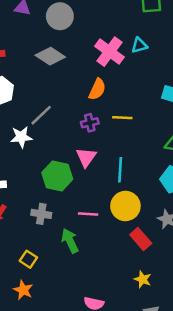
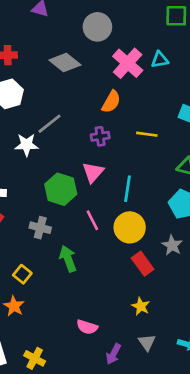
gray circle: (60, 16) -> (97, 27), moved
yellow line: (122, 118) -> (147, 134), moved
pink line: (88, 214) -> (92, 220), moved, turned 54

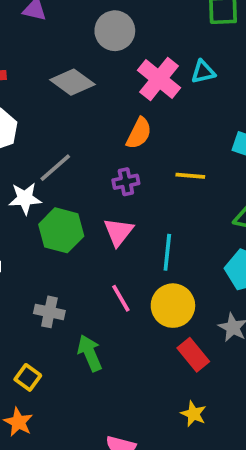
green hexagon: (61, 189) -> (61, 230), moved

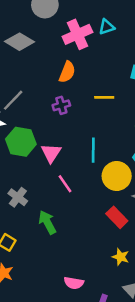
pink cross: (159, 79) -> (77, 34), turned 32
pink triangle: (119, 232) -> (51, 153), moved
yellow circle: (173, 306) -> (117, 176), moved
gray cross: (49, 312) -> (18, 197), turned 30

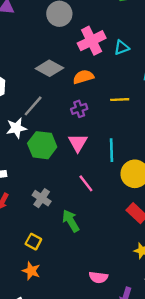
cyan triangle: (107, 27) -> (122, 48), moved
gray diamond: (19, 42) -> (49, 68), moved
orange semicircle: (67, 72) -> (83, 77), turned -126
pink triangle: (51, 153) -> (78, 143), moved

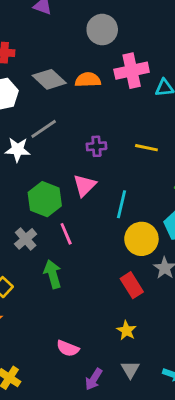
gray diamond: (49, 68) -> (49, 79), moved
orange semicircle: (83, 77) -> (88, 80), moved
green hexagon: (42, 145) -> (45, 199), moved
pink line: (86, 183) -> (66, 234), moved

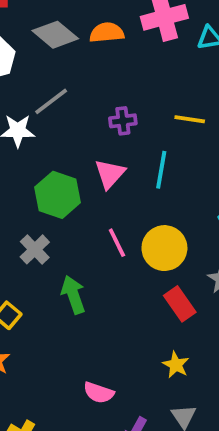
cyan line: (122, 204) -> (161, 170), moved
pink line: (66, 234) -> (117, 243), moved
yellow circle: (141, 239) -> (164, 248), moved

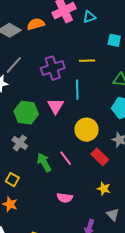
purple cross: (123, 121) -> (53, 68), size x1.6
pink triangle: (110, 174) -> (56, 106), moved
pink line: (117, 243) -> (66, 158), moved
pink semicircle: (99, 393) -> (65, 198), moved

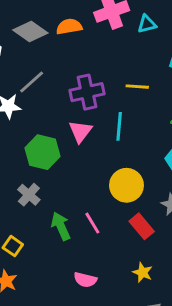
pink triangle: (56, 106) -> (80, 131), moved

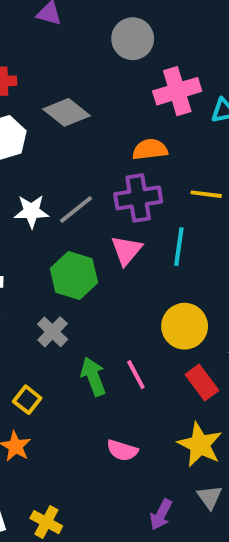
orange semicircle: (69, 27) -> (150, 149), moved
gray line: (32, 82) -> (76, 209), moved
yellow star: (143, 272) -> (200, 445), size x1.6

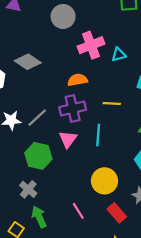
green arrow: (93, 377) -> (39, 217), moved

